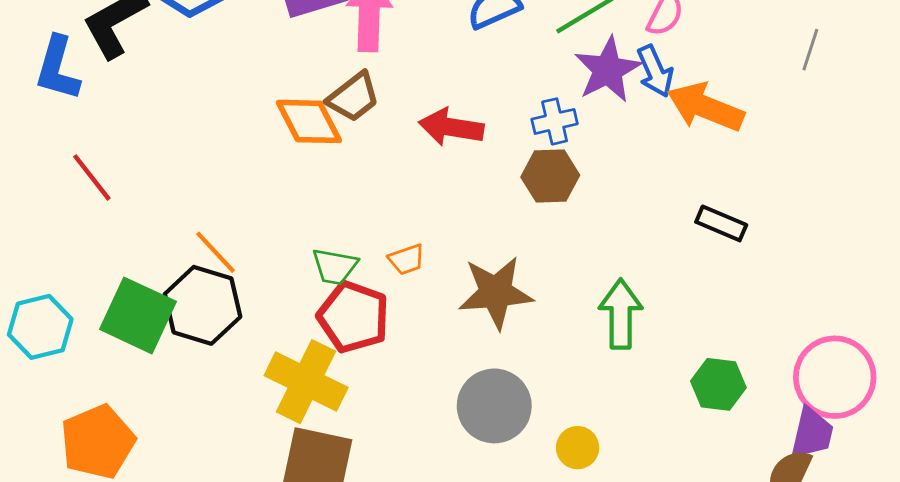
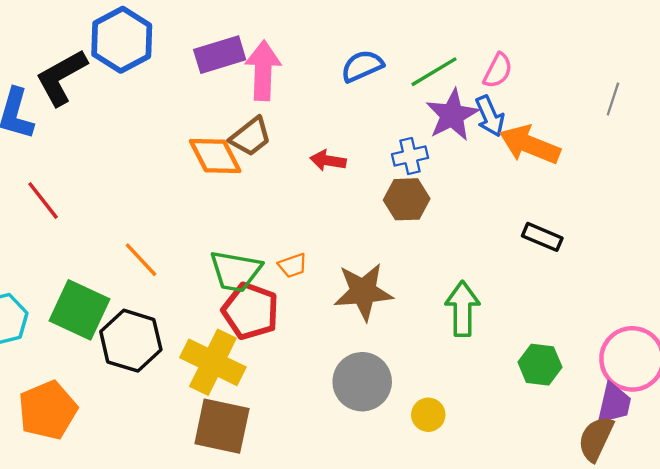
red arrow: (451, 127) -> (328, 161), size x0.7
green trapezoid: (335, 267) -> (236, 271), size x1.4
black hexagon: (203, 305) -> (131, 341), moved

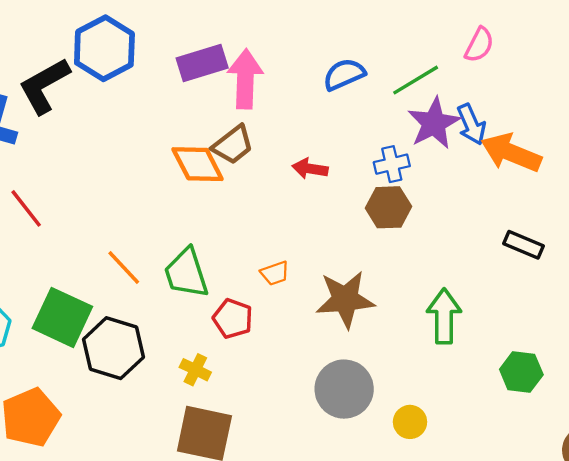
pink semicircle: (498, 71) -> (479, 45), moved
green trapezoid: (236, 271) -> (186, 273), moved, turned 62
red pentagon: (250, 311) -> (233, 319), size x0.7
yellow cross: (213, 362) -> (195, 370), size x0.5

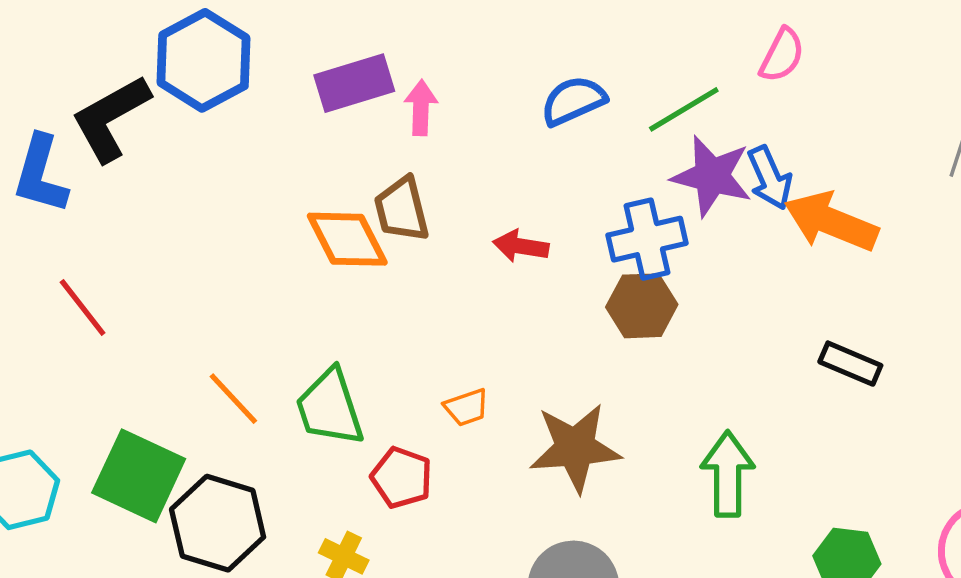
pink arrow: (245, 79) -> (421, 108), size x0.6
purple star: (434, 123) -> (712, 176), turned -30
brown trapezoid: (233, 145) -> (402, 209), turned 114
blue cross: (392, 164) -> (647, 239), size x1.4

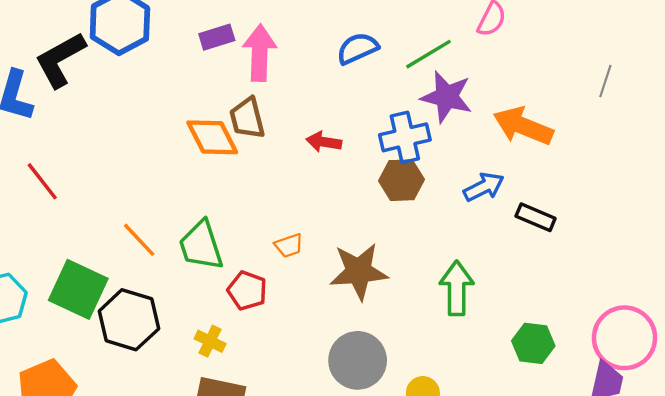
purple rectangle: (354, 83) -> (217, 37), size x0.7
pink arrow: (421, 108) -> (260, 53), size x1.6
blue arrow: (770, 178) -> (484, 187), moved, turned -93

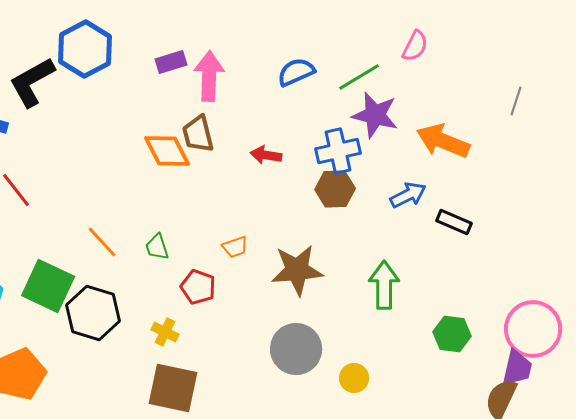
green trapezoid: (201, 245) -> (157, 247), size x0.6

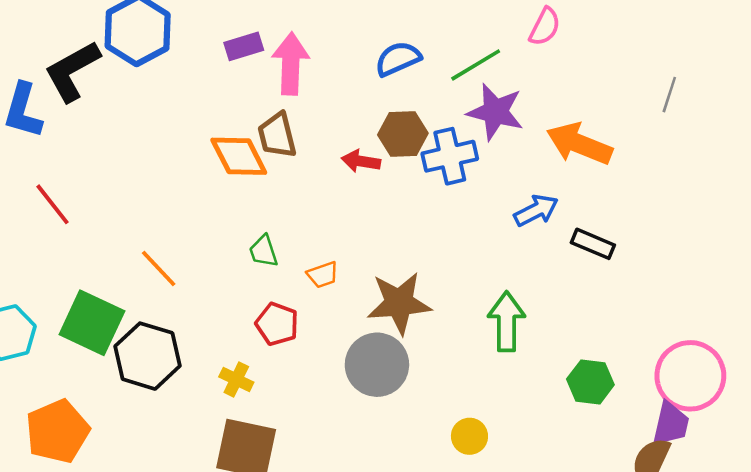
brown hexagon: (335, 189) -> (403, 134), moved
green trapezoid: (157, 247) -> (263, 251), moved
gray circle: (296, 349) -> (377, 365), moved

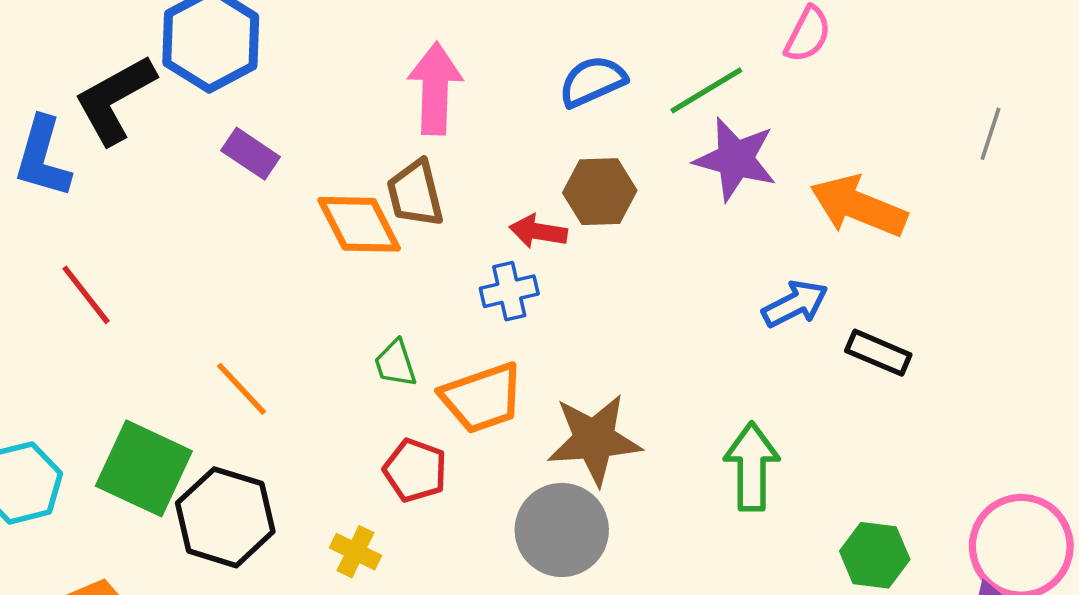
purple rectangle: (244, 46) -> (251, 154), moved, turned 51
blue cross: (450, 156) -> (509, 291), moved, size x0.7
orange trapezoid: (323, 275) -> (482, 398), size x1.8

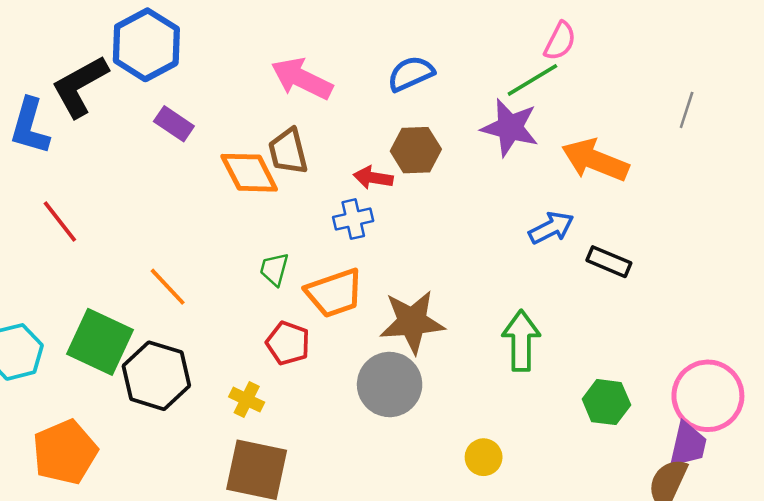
pink arrow: (435, 89) -> (302, 79), turned -66
green line: (706, 90) -> (532, 80), moved
green trapezoid: (395, 364) -> (274, 269), turned 33

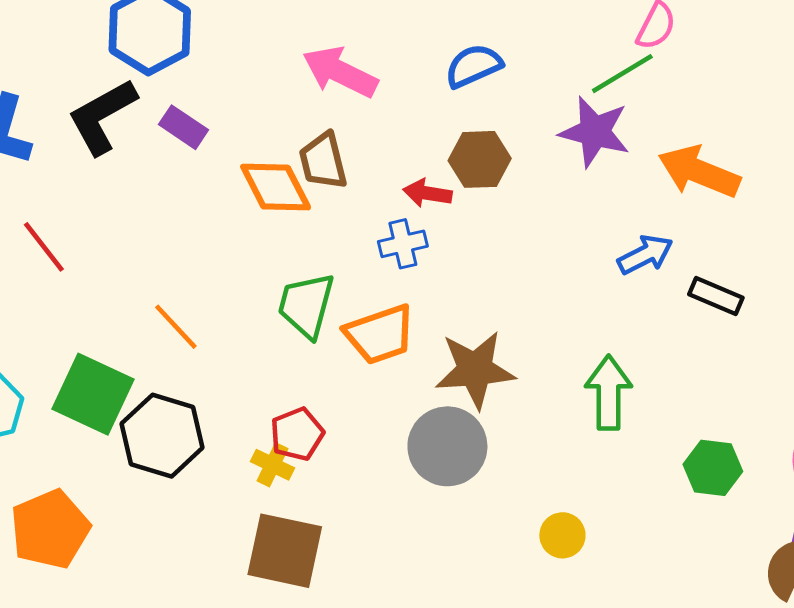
black L-shape: (80, 86) -> (102, 116), moved
green trapezoid: (274, 269) -> (306, 305), size x1.6
red pentagon: (288, 343) -> (297, 434), moved, turned 30

